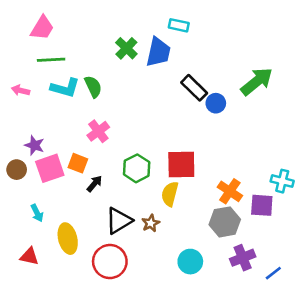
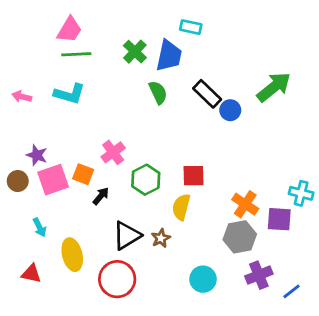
pink trapezoid: (42, 28) -> (69, 30), moved
green line: (51, 60) -> (76, 54), moved
green semicircle: (93, 87) -> (158, 92), moved
pink cross: (98, 131) -> (113, 152), moved
red square: (181, 164) -> (193, 176), size x0.7

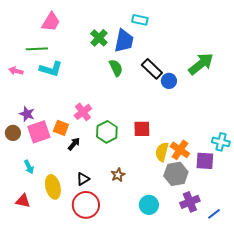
green line: (76, 54) -> (37, 49), moved
yellow semicircle: (181, 207) -> (162, 152), moved
black triangle: (127, 236) -> (83, 179), moved, size x0.6

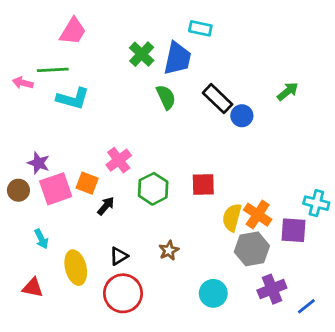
green arrow: (201, 64) -> (288, 91), size x0.6
pink arrow: (16, 71) -> (23, 83), moved

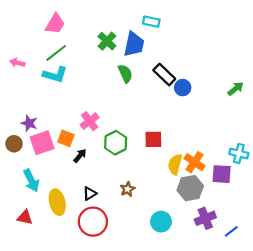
green line: (53, 70) -> (56, 53), moved, turned -35
green arrow: (288, 91) -> (236, 89), moved
cyan arrow: (41, 239) -> (31, 181), size x1.5

